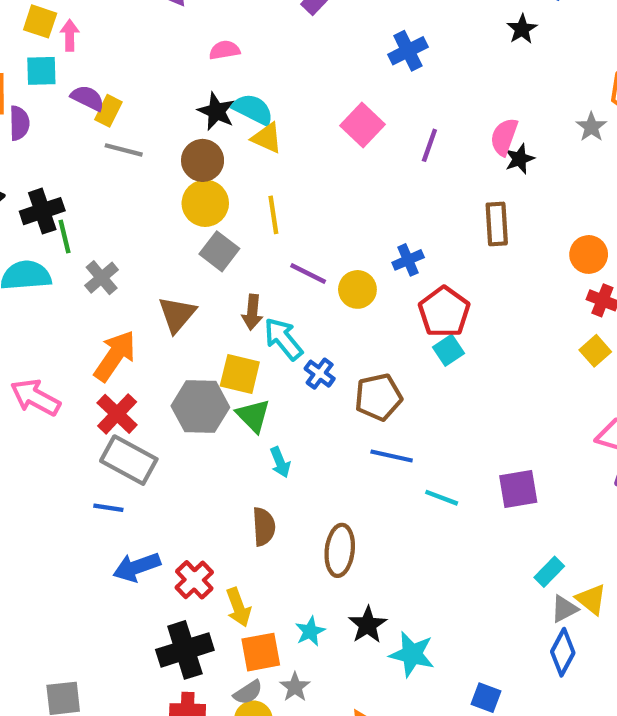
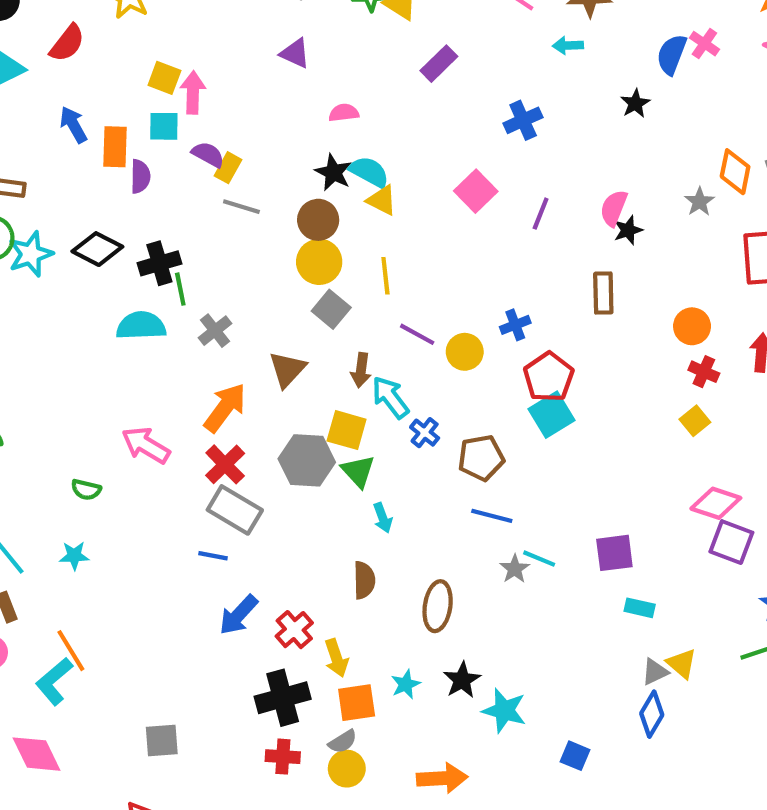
pink arrow: (70, 35) -> (193, 93), size x1.4
cyan square: (449, 350) -> (551, 415), size x1.5
blue arrow: (137, 567) -> (238, 615), turned -30
cyan rectangle: (549, 572) -> (640, 608), moved, turned 56
gray star: (295, 687) -> (515, 569), moved

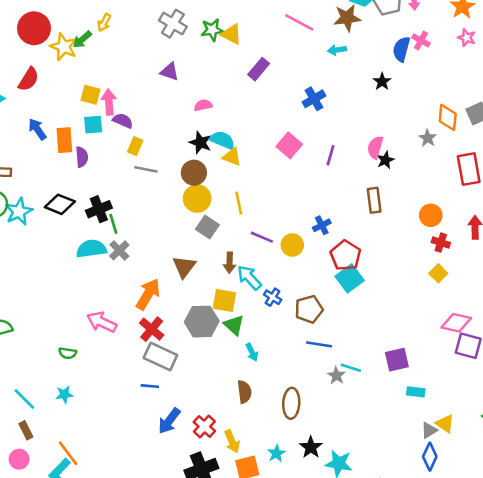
purple semicircle: (208, 154) -> (123, 121), moved
gray cross: (215, 331) -> (119, 250), moved

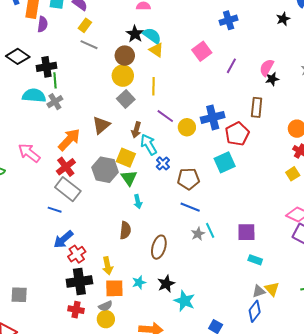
blue cross: (322, 225) -> (213, 117), size x1.6
red pentagon: (346, 255) -> (237, 134), moved
cyan line: (351, 368) -> (210, 230), turned 35
red cross: (204, 427) -> (77, 254), moved

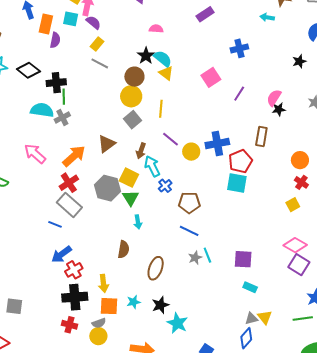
black star: (283, 19) -> (299, 61), moved
pink arrow: (29, 153) -> (35, 154), moved
cyan square: (225, 162) -> (237, 183), moved, turned 30

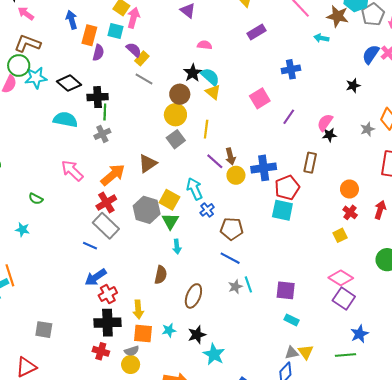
purple semicircle: (93, 22) -> (134, 50), moved
cyan semicircle: (42, 110) -> (65, 120), moved
brown arrow: (141, 151) -> (230, 156), moved, turned -35

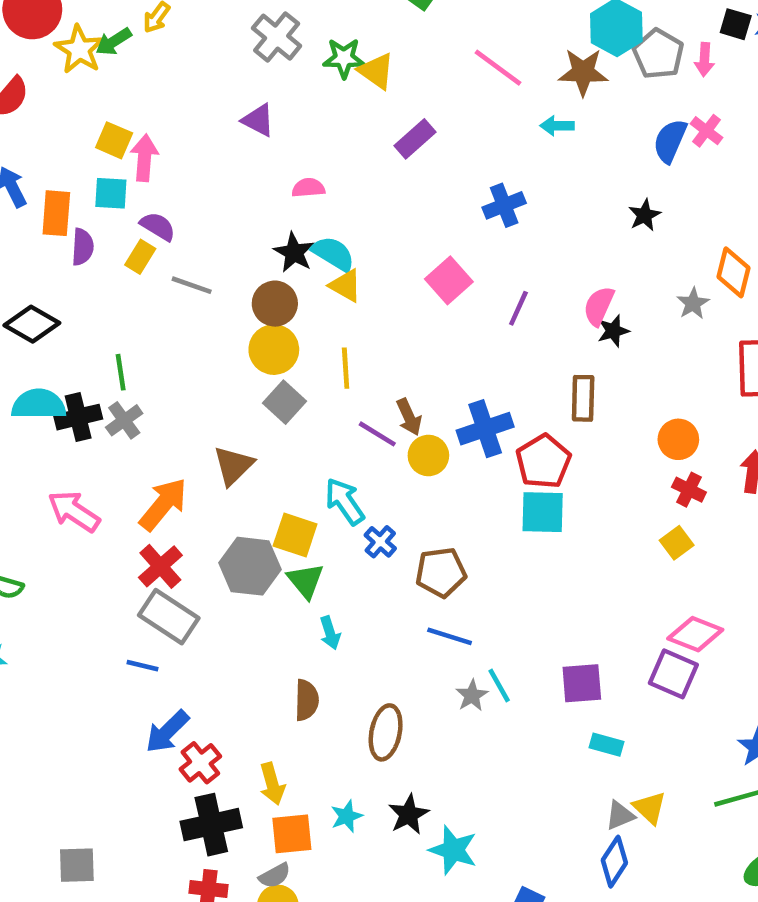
yellow rectangle: (142, 58) -> (140, 257), moved
black cross: (98, 97) -> (78, 417), moved
purple square: (344, 299) -> (673, 674), moved

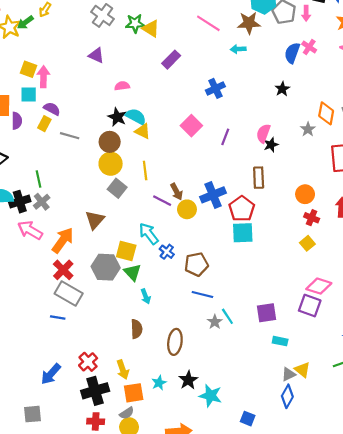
pink arrow: (74, 511) -> (30, 230), moved
blue arrow: (167, 732) -> (51, 374), moved

